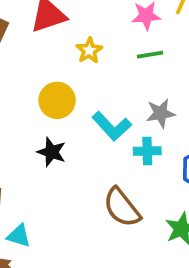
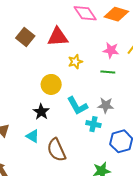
brown semicircle: (122, 207) -> (56, 150), moved
cyan triangle: (19, 236) -> (33, 136), moved

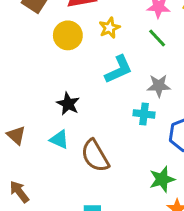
green line: (108, 72) -> (157, 38), turned 48
yellow circle: (51, 84) -> (68, 35), moved
cyan L-shape: (77, 106) -> (119, 69), moved, turned -80

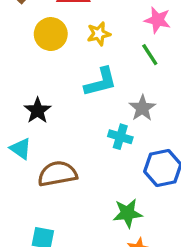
gray star: (159, 86) -> (142, 108), turned 30
brown semicircle: (95, 156) -> (57, 174), turned 100

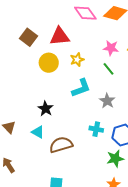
cyan cross: (120, 137) -> (96, 129), moved
green star: (128, 213) -> (115, 159), moved

